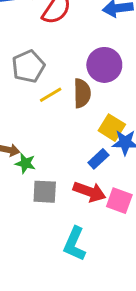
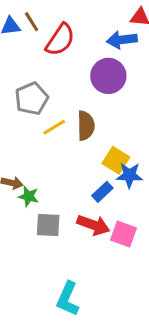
purple circle: (104, 65) -> (108, 76), moved
cyan L-shape: (75, 244) -> (68, 299), moved

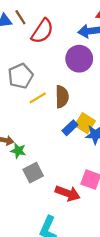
blue rectangle: (102, 192) -> (70, 128), moved
gray square: (48, 225) -> (33, 173), turned -30
red arrow: (93, 225) -> (68, 193), moved

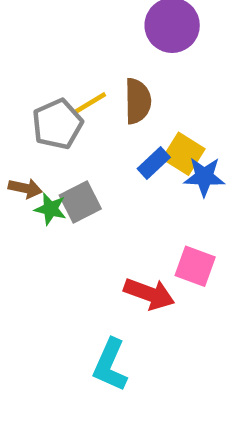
gray pentagon: (20, 76) -> (57, 124), moved
gray square: (33, 173) -> (80, 202), moved

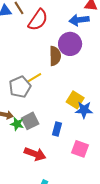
brown semicircle: (138, 101) -> (55, 56), moved
blue rectangle: (154, 163) -> (57, 129), moved, turned -32
red arrow: (149, 294) -> (35, 154), moved

